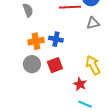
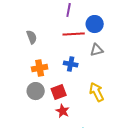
blue cross: (56, 39) -> (71, 64), moved
red star: (80, 84) -> (63, 111), moved

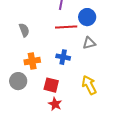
gray circle: (36, 91) -> (18, 81), moved
red square: (59, 92) -> (51, 85), turned 35

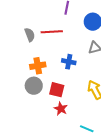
red line: (66, 27) -> (52, 32), moved
gray circle: (18, 81) -> (34, 86), moved

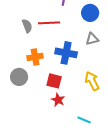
blue cross: (69, 62) -> (66, 53), size x1.5
gray circle: (34, 86) -> (19, 77), moved

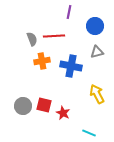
orange cross: (35, 57) -> (42, 61), moved
gray circle: (19, 77) -> (23, 106), moved
red square: (54, 81) -> (44, 105), moved

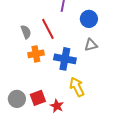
red line: (54, 36) -> (48, 29), turned 65
yellow arrow: (97, 94) -> (77, 87), moved
red square: (44, 105) -> (38, 98), turned -35

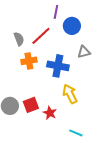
blue circle: (89, 19) -> (72, 26), moved
red line: (48, 29) -> (41, 36), turned 75

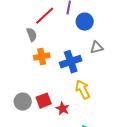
red line: (41, 36) -> (45, 16), moved
blue cross: (58, 66) -> (71, 62), turned -30

